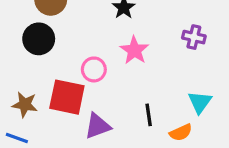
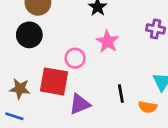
orange semicircle: (181, 132) -> (148, 107), turned 36

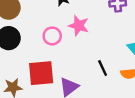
pink circle: (75, 58) -> (52, 36), moved

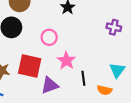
pink star: (79, 26) -> (66, 61), moved

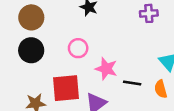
black line: (83, 78) -> (132, 83), turned -56
orange semicircle: (105, 90) -> (161, 89), turned 80

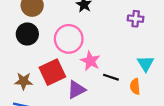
pink circle: (78, 48) -> (69, 39), size x1.6
red square: (66, 88) -> (52, 72), turned -30

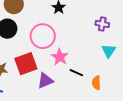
cyan triangle: (146, 64) -> (109, 51), moved

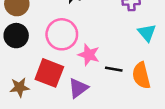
red square: (26, 64) -> (49, 73), turned -35
orange semicircle: (96, 83) -> (141, 75), size x1.5

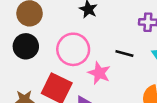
black line: (114, 69) -> (124, 53), moved

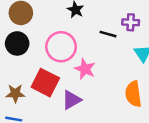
black line: (124, 53) -> (108, 34), moved

